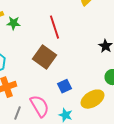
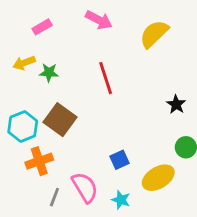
brown square: (44, 57) -> (60, 120), moved

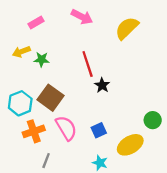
black star: (176, 104) -> (102, 85), moved
pink semicircle: (85, 187) -> (66, 128), moved

